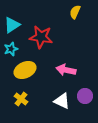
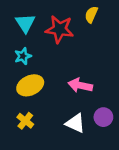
cyan triangle: (12, 25) -> (25, 23), moved, turned -30
red star: (41, 37) -> (60, 29), moved
cyan star: (11, 49) -> (23, 56), moved

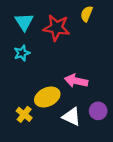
yellow ellipse: (30, 85) -> (47, 97), moved

